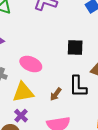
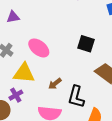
black L-shape: (78, 86) -> (76, 97), moved

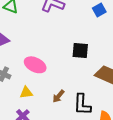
yellow triangle: (24, 73) -> (26, 93), size x0.6

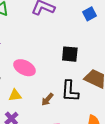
black L-shape: (82, 104) -> (70, 91), moved

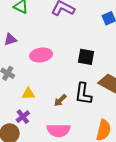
pink ellipse: (25, 68) -> (41, 55), moved, turned -40

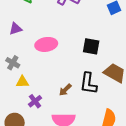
yellow triangle: (28, 94) -> (22, 82), moved
purple cross: (23, 117) -> (35, 101), moved

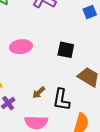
black L-shape: (88, 83) -> (61, 100), moved

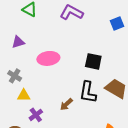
black L-shape: (61, 100) -> (88, 92), moved

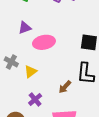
purple triangle: (18, 42) -> (25, 28), moved
yellow triangle: (24, 95) -> (31, 72), moved, turned -32

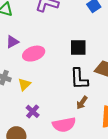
brown arrow: (65, 87) -> (82, 103), moved

